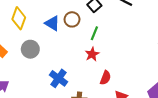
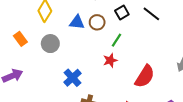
blue triangle: (52, 23) -> (77, 22), turned -35
red semicircle: (105, 78) -> (145, 76), moved, size x1.6

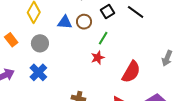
blue cross: (73, 78) -> (38, 72), moved

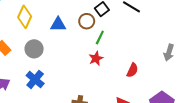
brown circle: (84, 22) -> (87, 21), moved
red semicircle: (131, 72) -> (132, 70), size x0.6

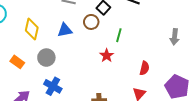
green line: (100, 37) -> (119, 35), moved
red semicircle: (132, 70) -> (144, 68), moved

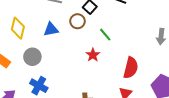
green line: (119, 35) -> (105, 35), turned -56
red semicircle: (144, 68) -> (131, 68), size x1.5

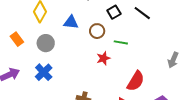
brown circle: (77, 21) -> (97, 31), moved
green line: (105, 35) -> (121, 42), turned -56

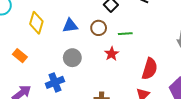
gray circle: (46, 43) -> (72, 58), moved
blue cross: (44, 72) -> (55, 82), turned 36

